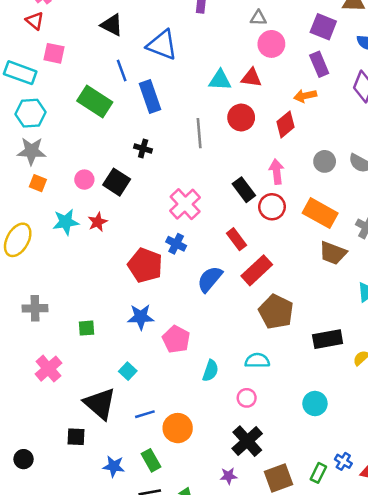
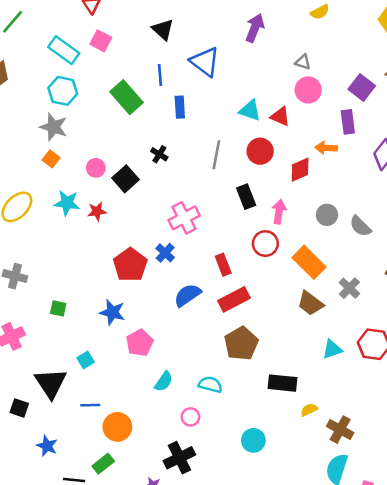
blue rectangle: (150, 96) -> (180, 107), size x0.7
black rectangle: (244, 190) -> (246, 197), moved
green rectangle: (151, 460) -> (103, 464), moved, turned 65

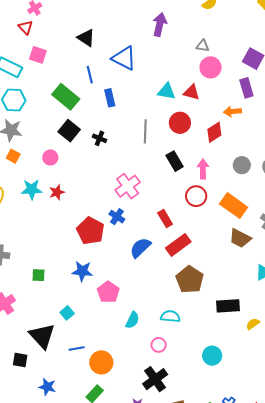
black square: (125, 179) -> (69, 131), moved

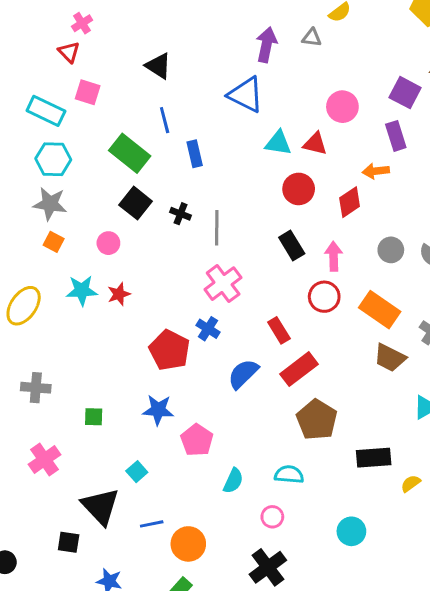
gray triangle: (203, 46) -> (312, 38), moved
blue triangle: (124, 58) -> (246, 95), moved
gray line: (145, 131) -> (217, 228), moved

